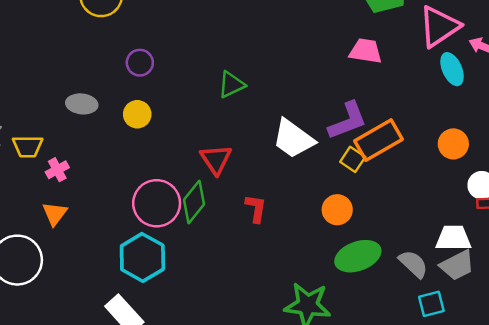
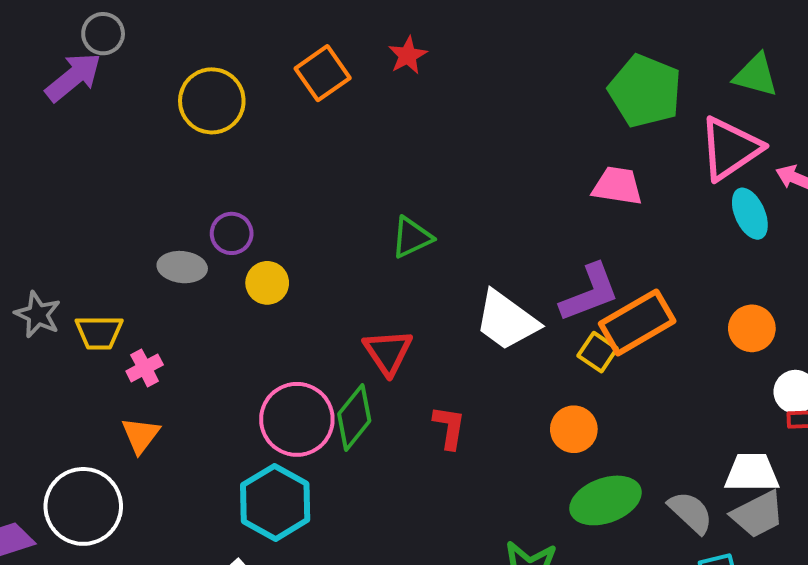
purple circle: (140, 63) -> (232, 233), moved

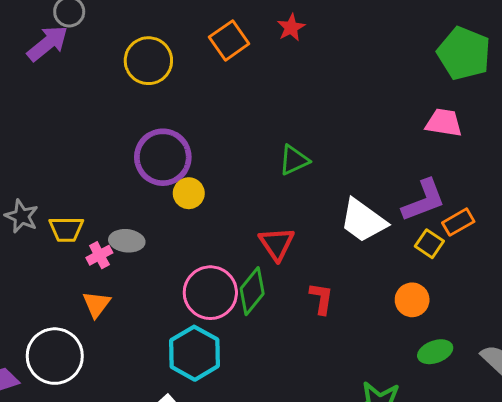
purple circle: (232, 233) -> (163, 157), size x1.8
gray ellipse: (182, 267) -> (127, 241), moved
orange rectangle: (637, 322) -> (458, 222), size x0.6
green ellipse: (605, 500) -> (435, 352), size x0.7

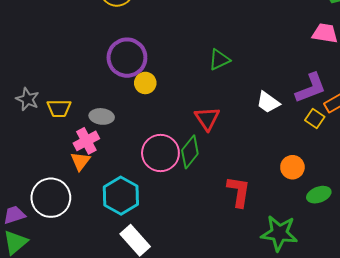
white trapezoid: (363, 221) -> (268, 102), size x0.7
pink cross: (99, 255) -> (86, 141), moved, size x1.4
red L-shape: (321, 298) -> (239, 192), moved, size x1.4
orange circle: (412, 300) -> (292, 167), moved
cyan hexagon: (195, 353) -> (121, 196), moved

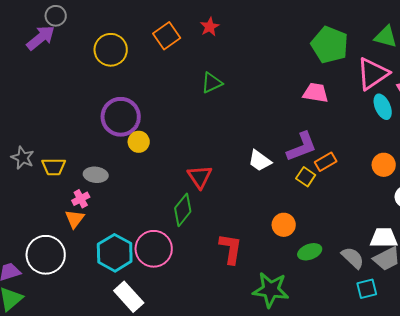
green triangle: (219, 60) -> (212, 83), moved
pink cross: (86, 141) -> (81, 199), size x0.7
pink circle: (160, 153) -> (154, 249), moved

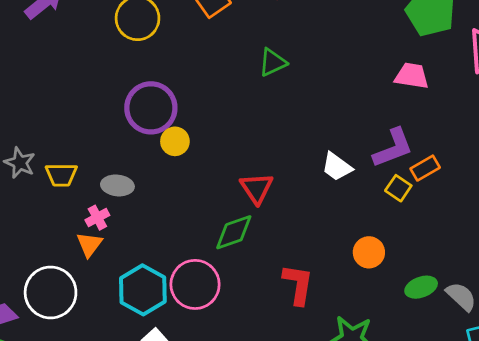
green diamond: (183, 210) -> (234, 232), turned 32
green ellipse: (310, 252) -> (421, 287), moved

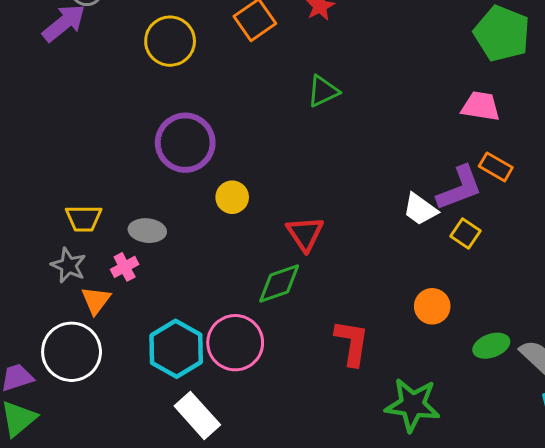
yellow circle: (175, 141) -> (232, 197), moved
gray star: (20, 163) -> (68, 265), moved
white trapezoid: (337, 167) -> (420, 209), moved
orange rectangle: (425, 168) -> (496, 167), moved, turned 60
orange triangle: (89, 244) -> (96, 300), moved

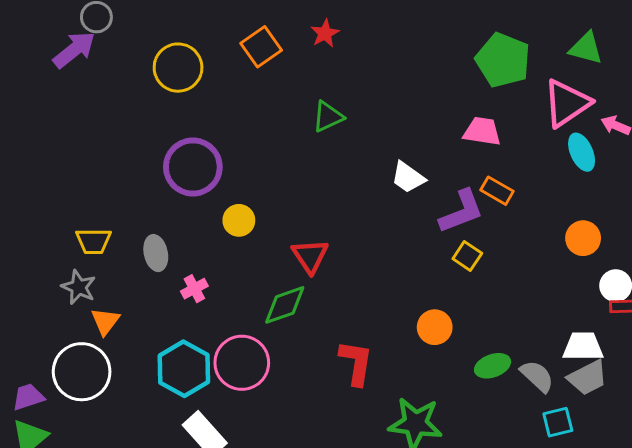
white trapezoid: (420, 209) -> (408, 177), moved
gray ellipse: (147, 231) -> (156, 253), turned 72
pink cross: (125, 267) -> (194, 289), moved

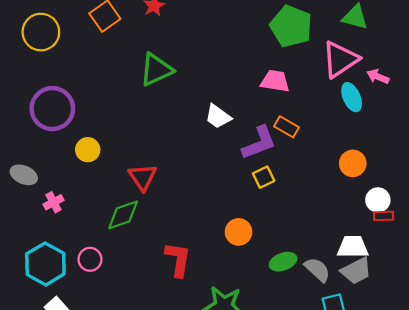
green triangle: (328, 117) -> (156, 70), size x1.4
gray ellipse: (156, 253) -> (24, 175), turned -55
yellow square: (467, 256) -> (264, 177), turned 30
pink circle: (242, 363) -> (90, 259), size x0.6

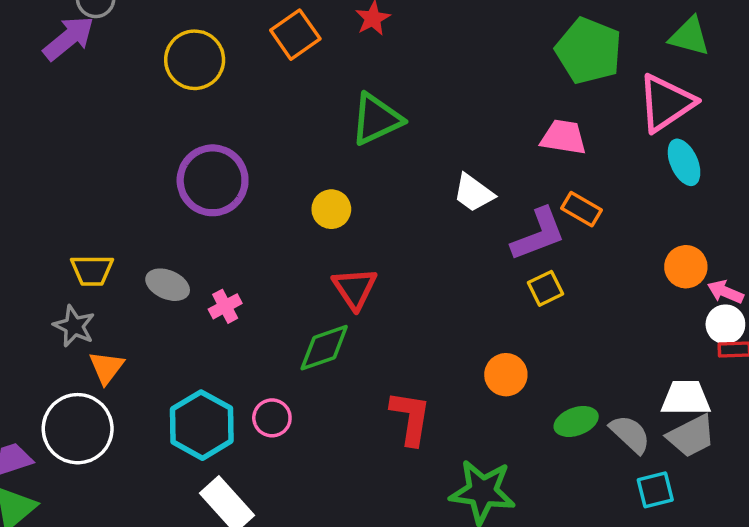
pink arrow: (378, 77) -> (725, 292), moved
yellow circle: (88, 150) -> (331, 209), moved
pink cross: (53, 202) -> (225, 306), moved

